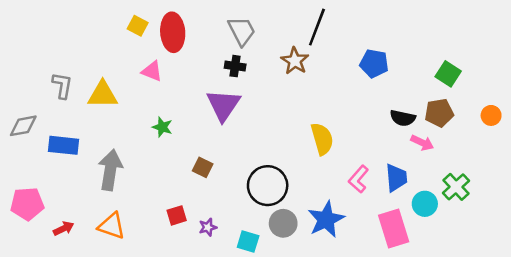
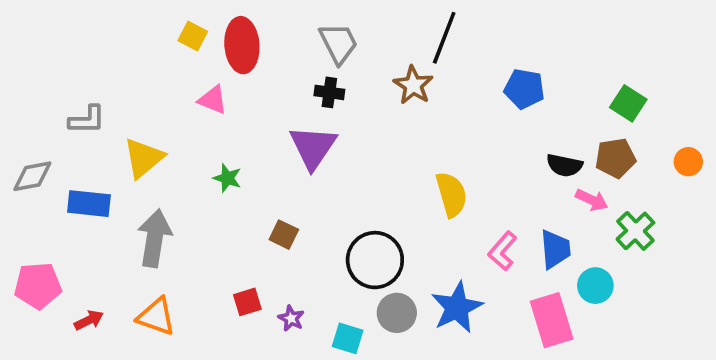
gray L-shape: (62, 86) -> (87, 120), turned 80
yellow triangle: (103, 95) -> (144, 158), moved, turned -40
green cross: (456, 187) -> (635, 231), moved
purple star: (208, 227) -> (291, 318), turned -30

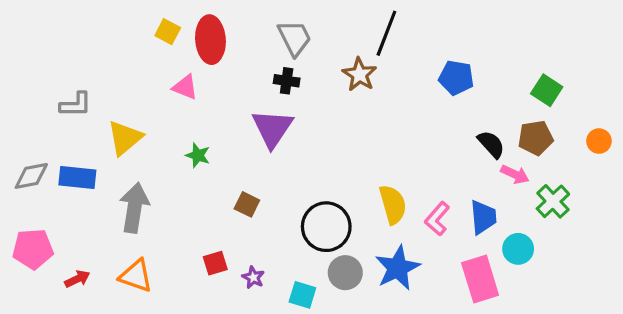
black semicircle: (564, 165) -> (491, 144), turned -144
gray diamond: (32, 176) -> (31, 176), moved
yellow semicircle: (451, 194) -> (393, 204), moved

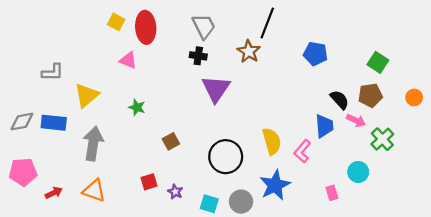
purple triangle: (272, 128) -> (216, 89), moved
brown square: (247, 204) -> (171, 141), turned 35
blue trapezoid: (483, 217) -> (324, 126), moved
gray circle: (345, 273) -> (241, 202), moved
pink rectangle: (480, 279) -> (332, 193), size x0.5

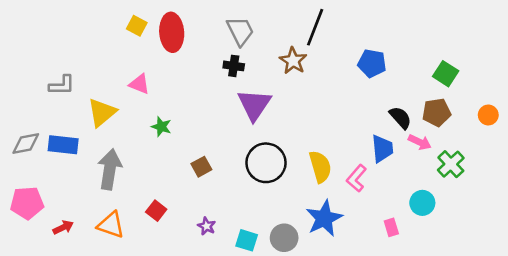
pink triangle: (128, 60) -> (139, 84), moved
black circle: (226, 157) -> (266, 163), moved
red square: (149, 182) -> (156, 211), moved, turned -35

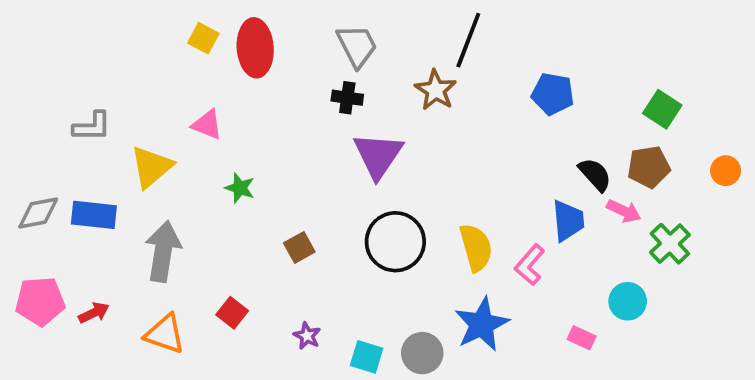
red arrow: (63, 227) -> (94, 313), moved
pink rectangle: (391, 227) -> (582, 338), turned -48

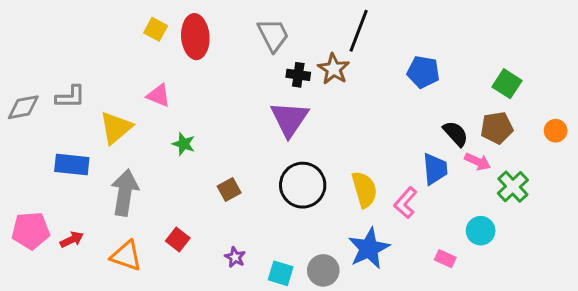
black cross: (347, 98) -> (298, 75), moved
gray diamond: (38, 213) -> (23, 107), moved

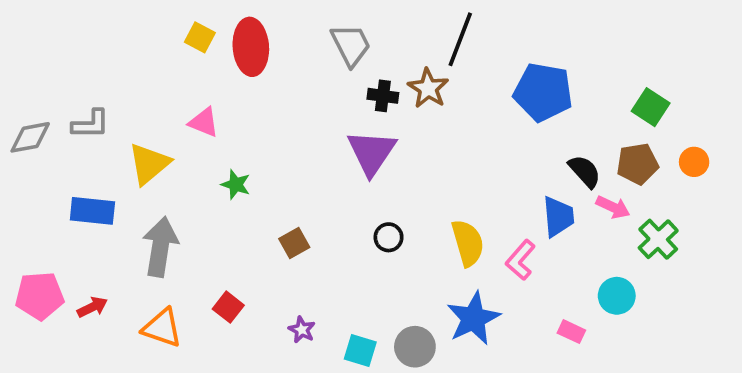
blue pentagon: (423, 72) -> (543, 92), size x1.4
orange circle: (556, 131) -> (694, 162), moved
black circle: (303, 185) -> (389, 237), size x0.5

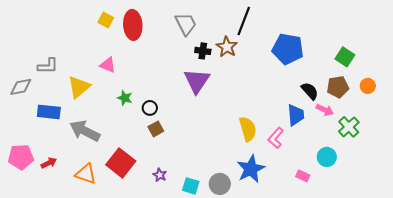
gray diamond: (30, 137) -> (21, 87), moved
black circle: (389, 237) -> (150, 108), moved
gray arrow: (160, 247) -> (85, 131), turned -72
red square: (228, 307) -> (121, 163), size x1.8

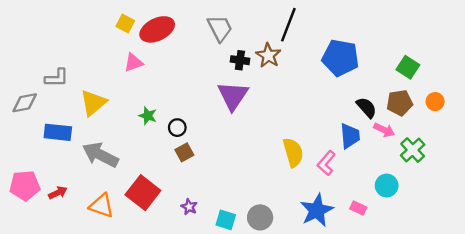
red ellipse: (133, 25) -> (157, 29), turned 68
pink triangle: (108, 65) -> (134, 63), moved, turned -42
blue star: (251, 169) -> (317, 210), moved

